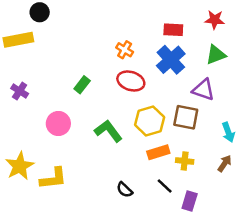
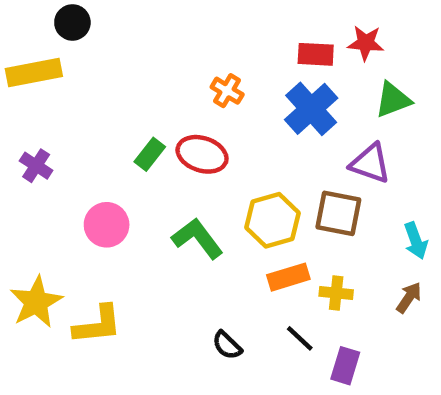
red star: (215, 20) -> (366, 43), moved
red ellipse: (131, 81) -> (202, 154), moved

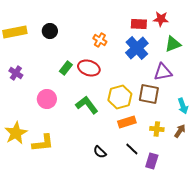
black circle: (72, 22) -> (50, 31), moved
purple triangle: (370, 163) -> (163, 72), turned -30
yellow cross: (336, 293) -> (157, 129), moved

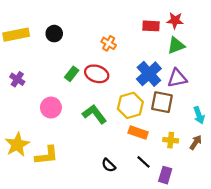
green triangle: (173, 44) -> (176, 46), moved
blue cross: (137, 48) -> (149, 74), moved
orange rectangle: (127, 122) -> (138, 133), turned 36

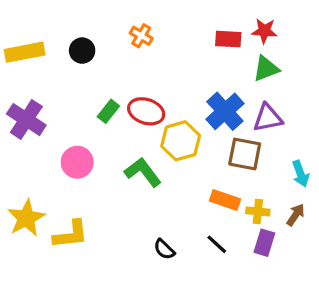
orange cross: (109, 43) -> (141, 36), moved
purple cross: (17, 79) -> (26, 120), size x1.6
yellow hexagon: (130, 105) -> (181, 141), moved
orange rectangle: (138, 133) -> (225, 200), moved
purple rectangle: (165, 175) -> (264, 243), moved

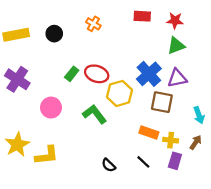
red rectangle: (228, 39) -> (142, 16), moved

